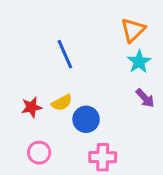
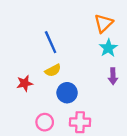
purple arrow: (145, 98) -> (113, 76), turned 42
yellow semicircle: (62, 103) -> (53, 70), moved
pink circle: (39, 153) -> (45, 122), moved

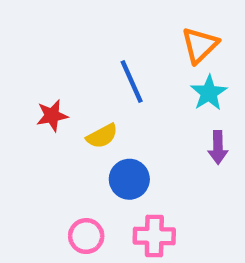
blue line: (51, 42) -> (132, 82), moved
red star: (25, 83) -> (52, 116), moved

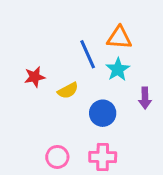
orange triangle: (200, 45) -> (119, 38), moved, turned 48
cyan star: (209, 93) -> (118, 69), moved
blue circle: (129, 179) -> (103, 113), moved

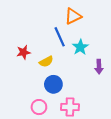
orange triangle: (119, 38) -> (73, 16), moved, turned -30
blue circle: (103, 113) -> (53, 84), moved

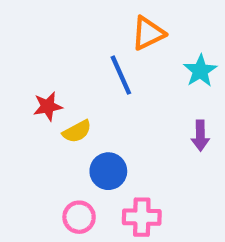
cyan star: (80, 47) -> (200, 71), moved
yellow semicircle: (46, 62) -> (77, 131), moved

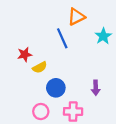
purple arrow: (200, 136) -> (96, 88), moved

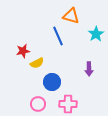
orange triangle: (76, 17) -> (71, 16), turned 42
purple arrow: (96, 88) -> (89, 69), moved

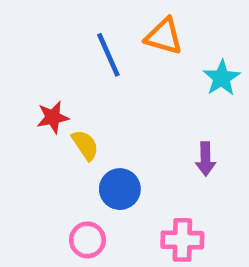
blue line: (58, 36) -> (108, 55), moved
yellow semicircle: (37, 63) -> (85, 145), turned -96
pink cross: (68, 104) -> (182, 240), moved

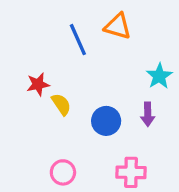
cyan star: (222, 78) -> (159, 76), moved
blue circle: (120, 189) -> (106, 121), moved

